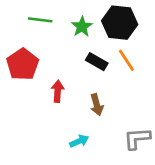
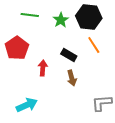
black rectangle: (97, 62) -> (69, 55), moved
cyan arrow: (79, 141) -> (27, 105), moved, size x1.5

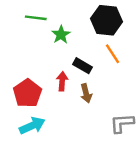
green star: (61, 20) -> (61, 35), moved
red pentagon: (17, 48) -> (27, 93), moved
red arrow: (43, 68) -> (62, 81), moved

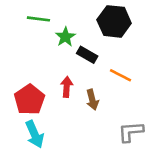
orange line: (112, 54) -> (120, 75), moved, turned -30
black rectangle: (82, 66) -> (87, 55), moved
cyan arrow: (32, 126) -> (35, 134), turned 90

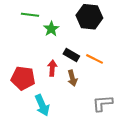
black rectangle: (87, 55) -> (71, 55), moved
red pentagon: (29, 100) -> (23, 78), turned -30
cyan arrow: (35, 134) -> (42, 105), moved

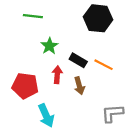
green star: (51, 29) -> (49, 46), moved

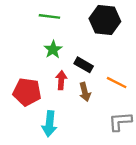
green line: (33, 16) -> (49, 16), moved
orange line: (104, 65) -> (117, 83), moved
cyan arrow: (46, 116) -> (49, 124), turned 30

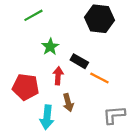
green line: (49, 16) -> (33, 15), moved, turned -36
orange line: (117, 83) -> (99, 78), moved
brown arrow: (85, 92) -> (68, 103), moved

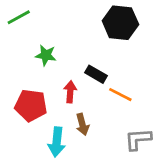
green line: (33, 15) -> (19, 17), moved
green star: (50, 47) -> (46, 55), moved, turned -30

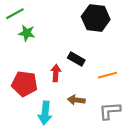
green star: (46, 55) -> (27, 33), moved
orange line: (120, 95) -> (108, 75), moved, turned -42
brown arrow: (82, 124) -> (76, 100), moved, turned 112

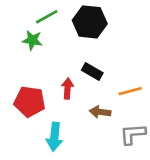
green line: (15, 14) -> (47, 17), moved
black hexagon: (96, 18) -> (90, 22), moved
brown arrow: (76, 100) -> (100, 112), moved

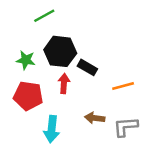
black hexagon: (90, 22) -> (60, 51), moved
green star: (32, 40) -> (26, 60), moved
brown arrow: (100, 112) -> (95, 118), moved

